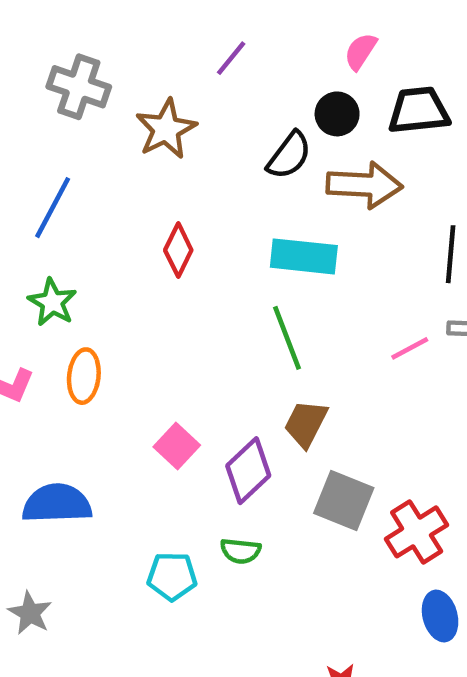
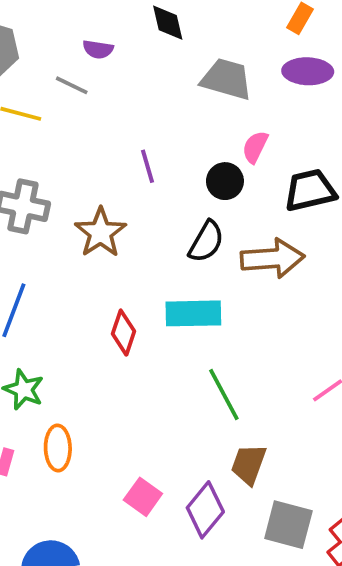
purple line: (231, 58) -> (147, 166), turned -48
black circle: (337, 114) -> (225, 181), moved
cyan rectangle: (304, 256) -> (193, 313), moved

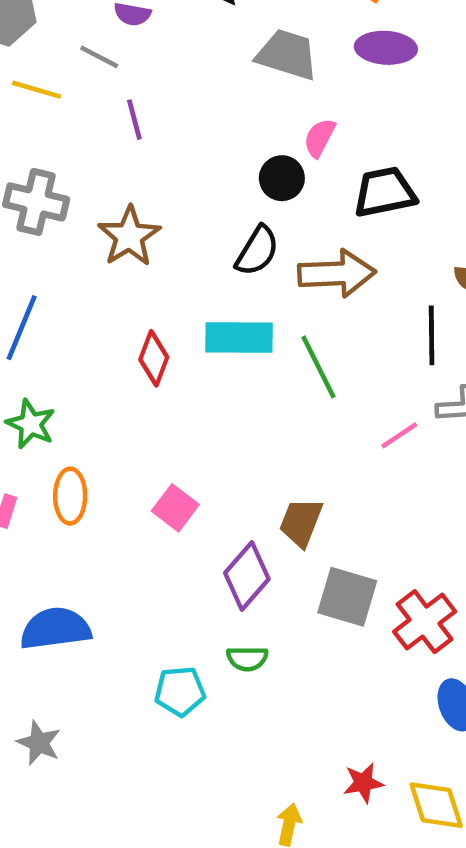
purple line: (147, 166) -> (134, 120), moved
green line: (224, 395) -> (318, 367), moved
pink square: (143, 497) -> (175, 508), moved

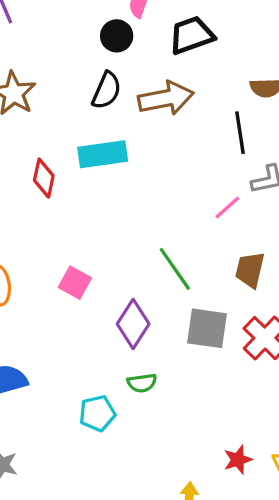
green line: (318, 367) -> (175, 269), moved
brown trapezoid: (301, 522) -> (250, 270), moved

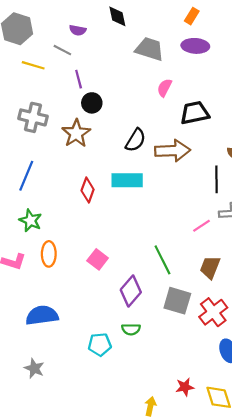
black circle: (117, 36) -> (92, 103), moved

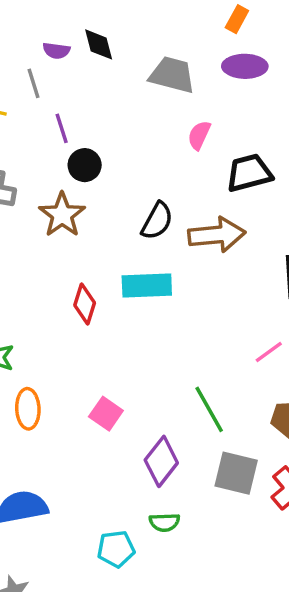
black diamond: (117, 16) -> (99, 44), moved
gray line: (62, 50) -> (33, 83), turned 48

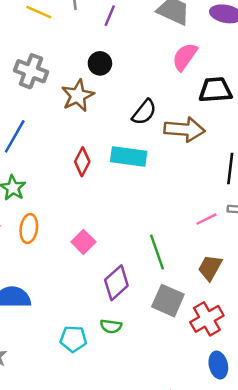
purple line: (62, 128) -> (110, 16), moved, turned 30
pink semicircle: (199, 135) -> (185, 57), size x1.4

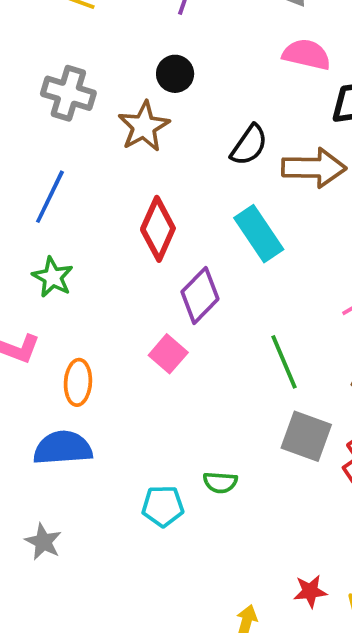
pink semicircle: (185, 57) -> (307, 55), turned 72
cyan rectangle: (129, 157) -> (259, 234), moved, turned 52
red diamond: (82, 162) -> (158, 229), size x1.4
orange ellipse: (29, 229) -> (78, 382), moved
purple diamond: (116, 283) -> (200, 295), moved

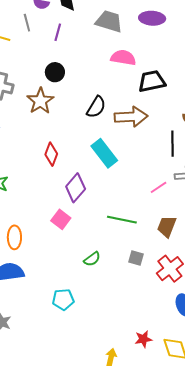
red diamond: (158, 229) -> (51, 154), size x0.7
green line: (284, 362) -> (122, 220), turned -52
gray square: (306, 436) -> (136, 258), size x0.6
green semicircle: (220, 482) -> (92, 259), moved, turned -36

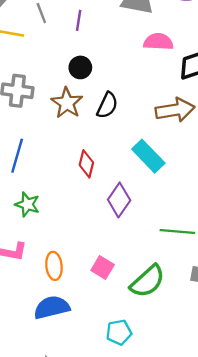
black semicircle: (96, 107) -> (107, 105), moved
pink square: (61, 219) -> (103, 268), moved
green semicircle: (92, 259) -> (147, 281), size x1.8

